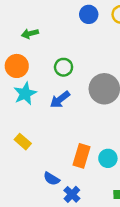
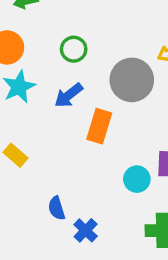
orange rectangle: (82, 156) -> (99, 126), moved
blue semicircle: (52, 179) -> (57, 208), turned 42

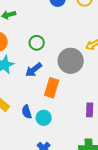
cyan circle: (137, 179) -> (44, 118), moved
blue semicircle: (57, 208) -> (27, 112), moved

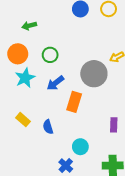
green circle: (37, 43) -> (50, 55), moved
cyan circle: (44, 118) -> (80, 147), moved

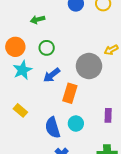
green arrow: (29, 26) -> (38, 20), moved
blue semicircle: (48, 127) -> (53, 128), moved, size x1.5
cyan circle: (80, 147) -> (76, 124), moved

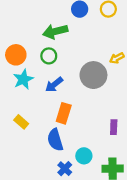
green arrow: (38, 20) -> (55, 31), moved, size x1.6
orange rectangle: (70, 93) -> (64, 113), moved
cyan circle: (76, 124) -> (84, 156), moved

